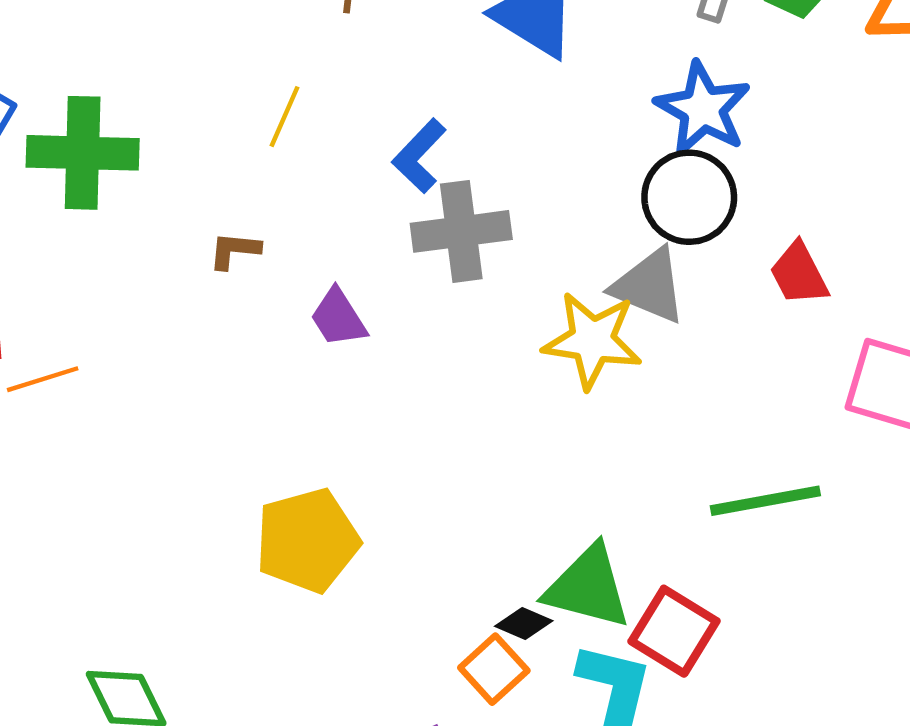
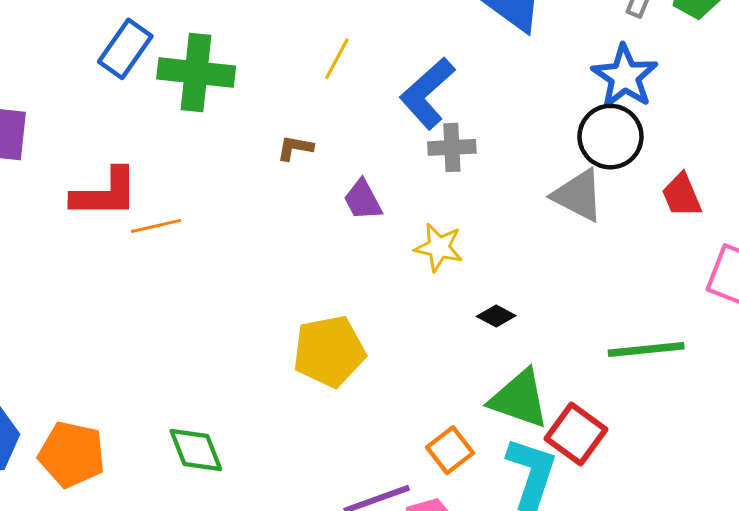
blue L-shape: (419, 156) -> (427, 93), size x1.4
gray cross: (461, 231) -> (452, 147), size x0.7
yellow star: (592, 340) -> (439, 247), moved, size x0.7
black diamond: (524, 623) -> (496, 316), moved

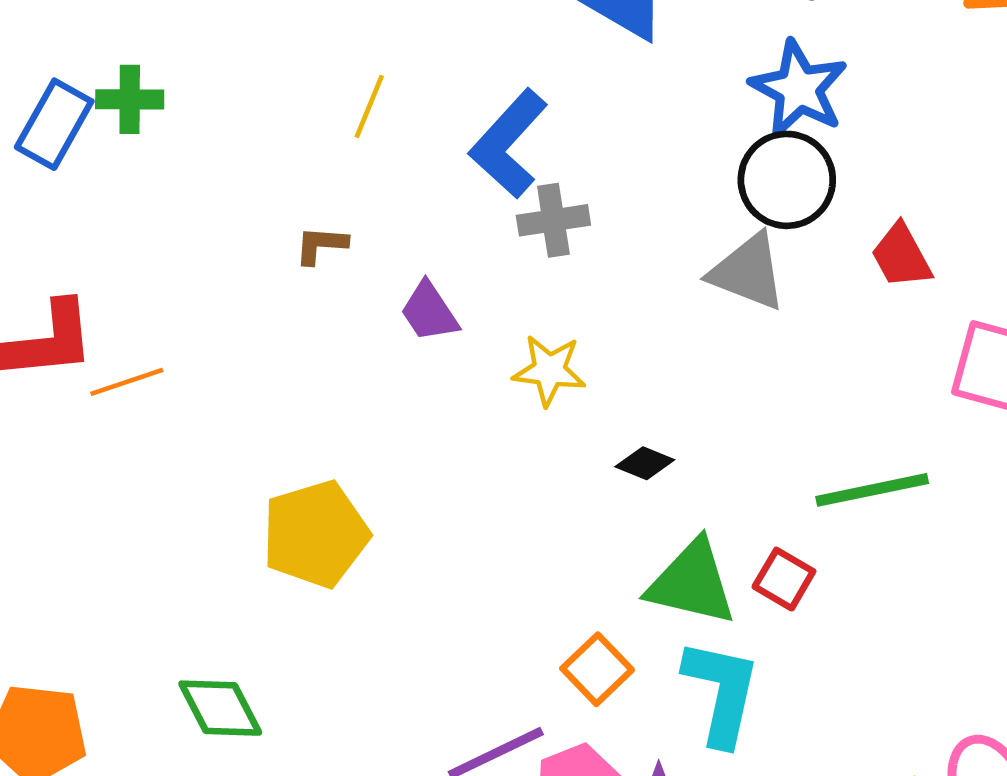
green cross: (196, 73) -> (130, 99), moved, size x0.6
yellow pentagon: (329, 351) -> (315, 534), moved
red square: (576, 434) -> (784, 579), moved, size x0.7

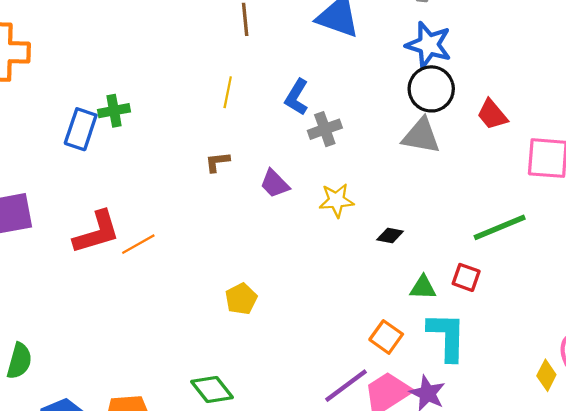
blue L-shape: (508, 144) -> (297, 97), size x0.7
yellow pentagon: (315, 534) -> (241, 299), size x0.6
green triangle: (692, 583) -> (423, 288), size x0.6

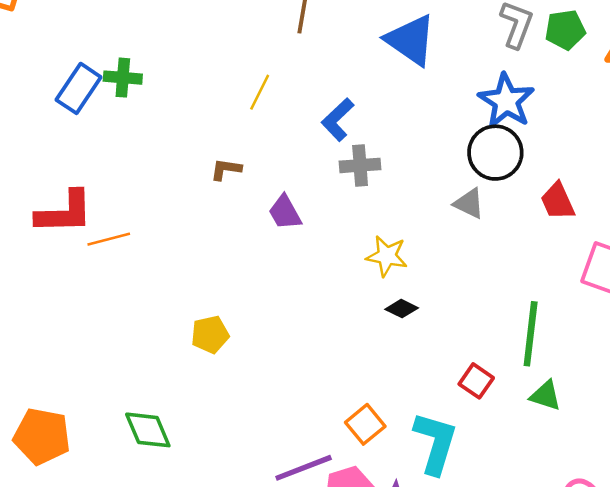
gray triangle: (421, 136) -> (469, 204), size x0.7
yellow star: (336, 200) -> (387, 256), moved
green line: (500, 227) -> (531, 334), turned -76
green triangle: (423, 288) -> (546, 395), moved

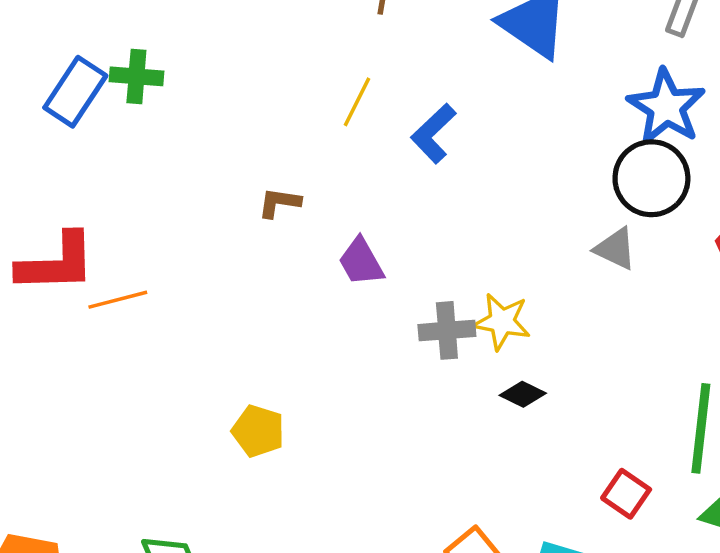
yellow line: (260, 92) -> (357, 102), moved
gray cross: (360, 165) -> (447, 330), moved
yellow pentagon: (210, 335) -> (258, 431), turned 30

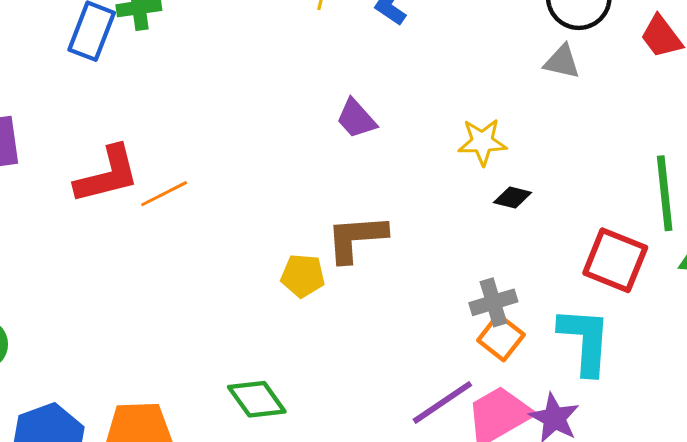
brown L-shape: (279, 203) -> (356, 238), moved, size x1.8
gray cross: (447, 330) -> (493, 302), moved
red square: (626, 494) -> (615, 260), size x1.6

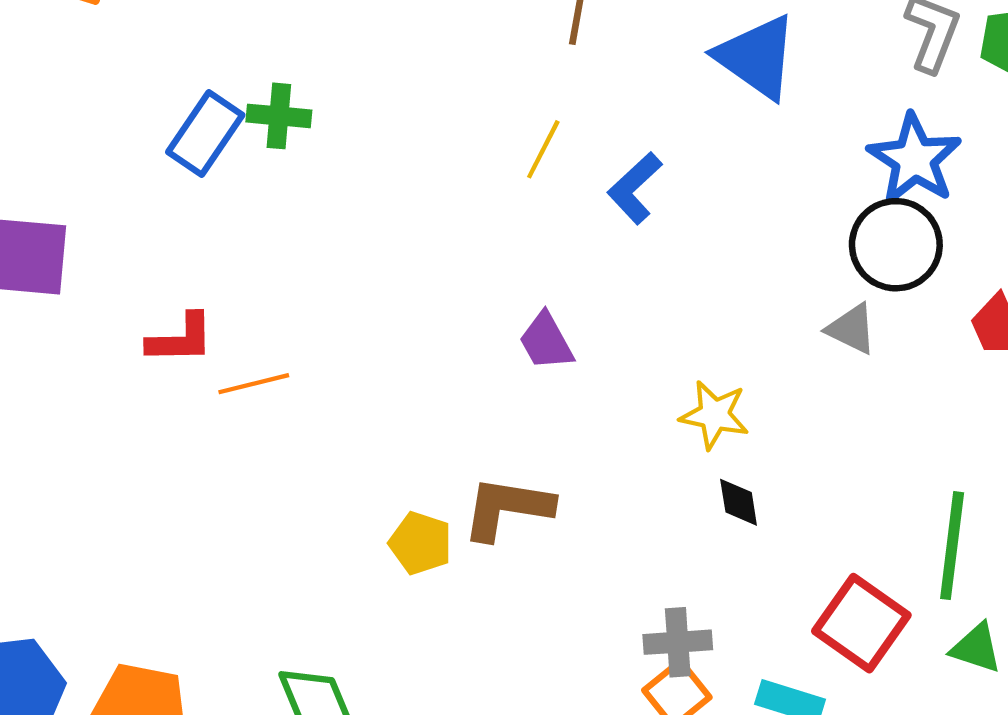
red L-shape: (107, 175) -> (180, 339), size x0.7
black diamond: (513, 198) -> (739, 502), turned 54

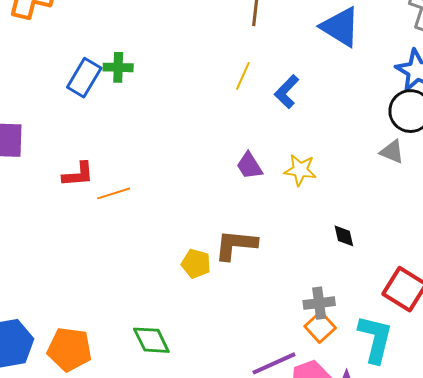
yellow star: (714, 415) -> (300, 170), moved

